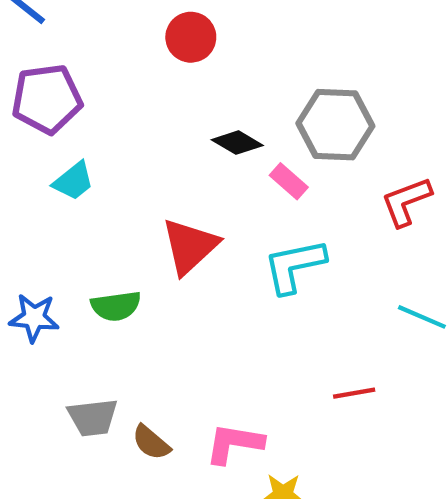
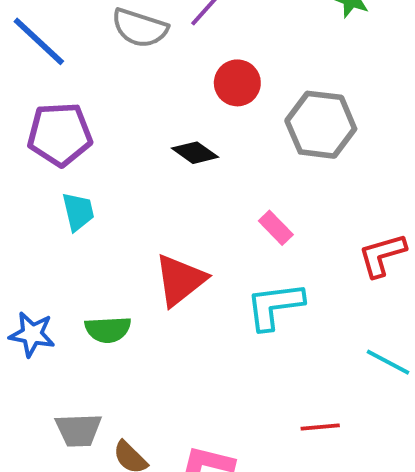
red circle: (191, 37) -> (237, 83), moved
gray hexagon: (335, 125) -> (321, 125), moved
black diamond: (237, 143) -> (195, 153), moved
cyan trapezoid: (73, 181) -> (78, 212), turned -69

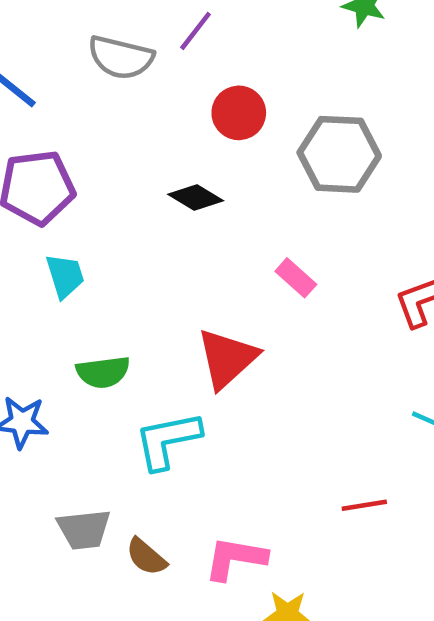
red triangle: (180, 280) -> (227, 358), moved
cyan L-shape: (275, 306) -> (168, 440), moved
green semicircle: (108, 329) -> (103, 372), moved

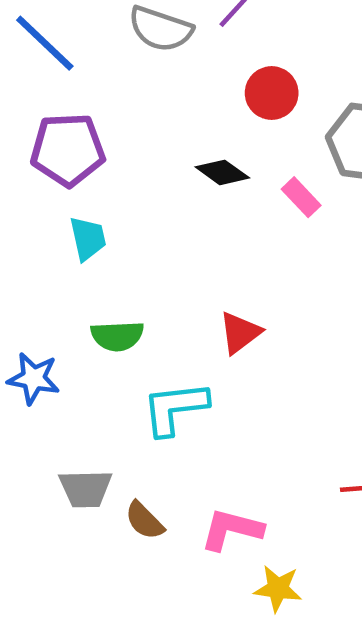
pink rectangle: (296, 278) -> (301, 197), moved
red triangle: (227, 358) -> (240, 333), size x0.7

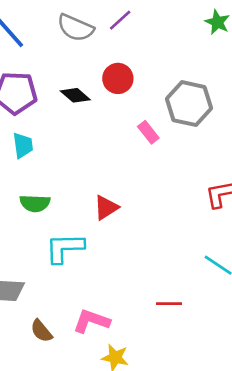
red circle: (272, 93) -> (118, 78), moved
black diamond: (222, 172) -> (75, 95), moved
brown semicircle: (144, 521) -> (41, 331), moved

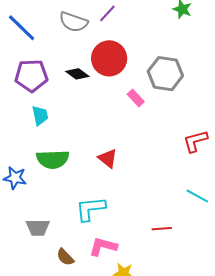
red circle: (118, 78) -> (109, 58), size x1.5
green semicircle: (35, 203) -> (53, 159), size x1.4
red triangle: (106, 208) -> (108, 158), turned -45
cyan L-shape: (65, 248) -> (90, 209), moved

